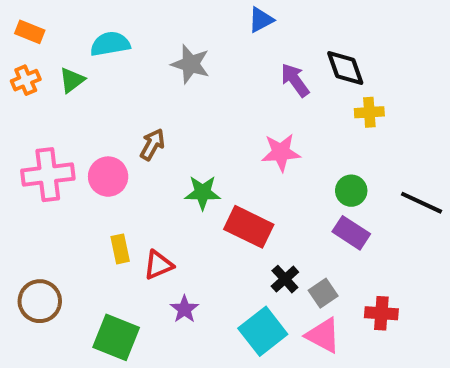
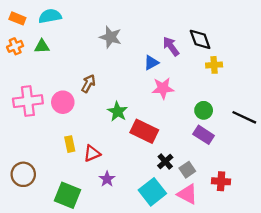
blue triangle: (261, 20) -> (151, 63), moved
cyan semicircle: (110, 44) -> (50, 16), moved
green triangle: (72, 80) -> (42, 46), turned 35
green star: (203, 193) -> (117, 112), turned 30

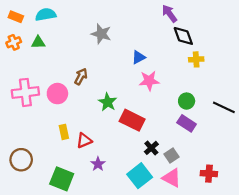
purple arrow: (171, 46) -> (169, 14), moved
red cross: (221, 181) -> (209, 174), moved

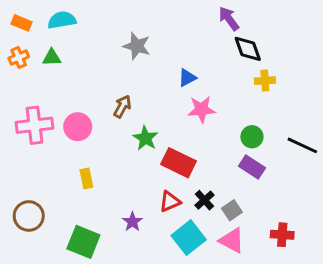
brown arrow: (81, 76) -> (122, 107), moved
red triangle: (84, 141) -> (170, 202), moved

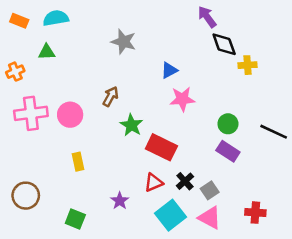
orange cross: (19, 58) -> (15, 72), moved
yellow cross: (265, 81) -> (248, 65), moved
green square: (83, 242) -> (75, 219), size x0.7

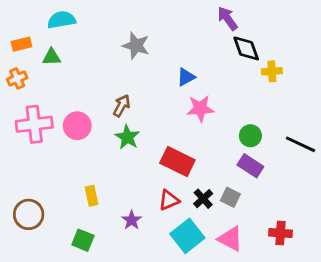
orange rectangle: (19, 21) -> (21, 44), moved, turned -36
green star: (131, 125) -> (127, 137), moved
yellow rectangle: (78, 162) -> (92, 196), moved
gray square: (210, 190) -> (230, 197), moved, turned -30

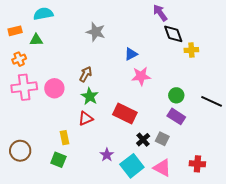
orange cross: (17, 78) -> (19, 59), moved
red triangle: (169, 200) -> (86, 118), moved
purple star: (132, 220) -> (107, 155), moved
green square: (83, 240) -> (58, 160), moved

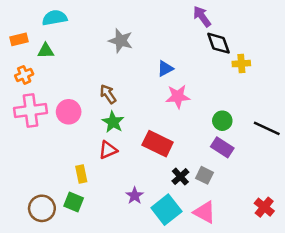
brown arrow: (86, 74) -> (108, 94), turned -63
brown circle: (20, 151) -> (42, 208), moved
red cross: (197, 164) -> (264, 207), moved, turned 35

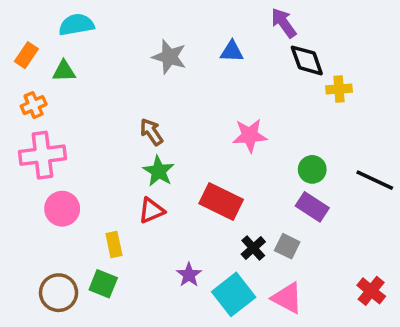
orange rectangle: (19, 39) -> (26, 55), turned -42
blue triangle: (165, 69) -> (232, 51), moved, turned 30
pink circle: (69, 112) -> (62, 209), moved

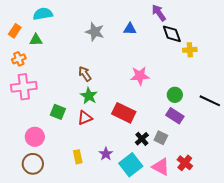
pink circle: (62, 209) -> (35, 137), moved
yellow rectangle: (114, 244) -> (78, 157), moved
green square: (103, 284) -> (58, 112), moved
red cross: (371, 291) -> (185, 163), moved

